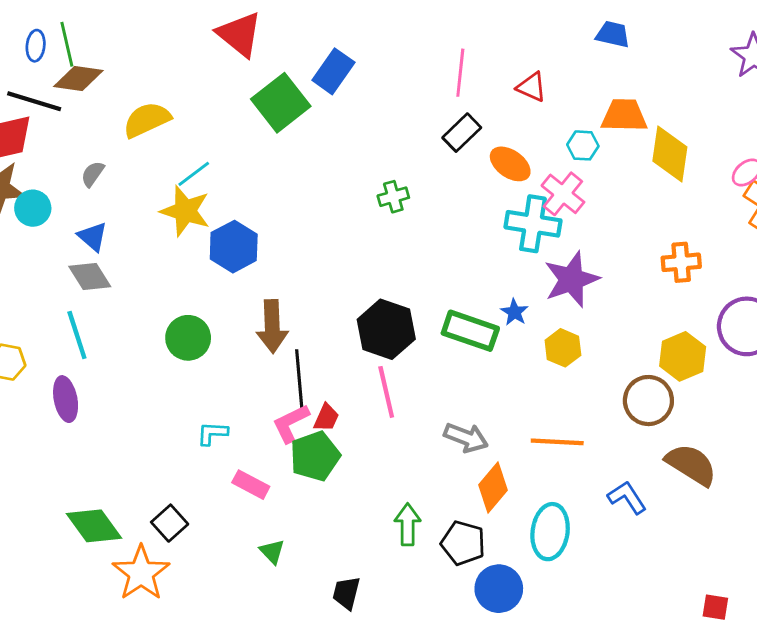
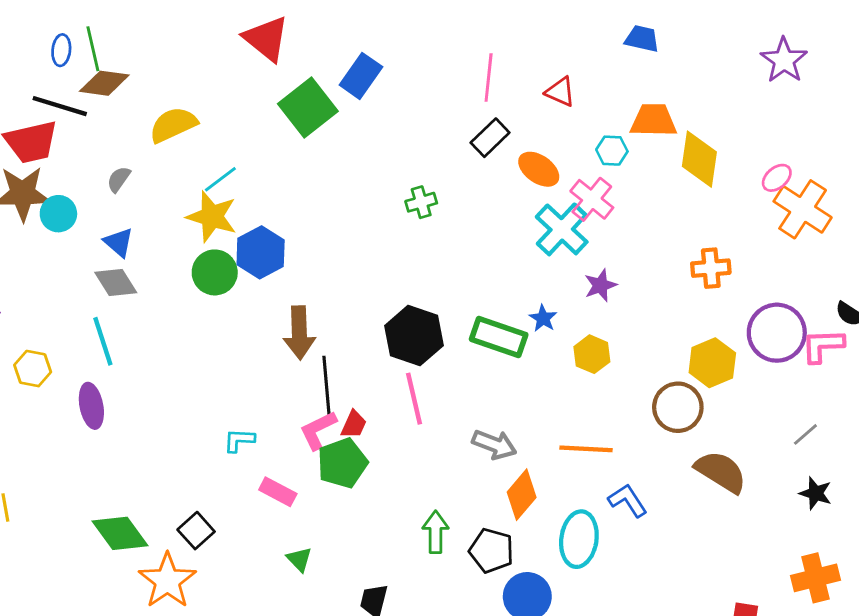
cyan cross: (533, 224) -> (562, 229), turned 34
purple star: (571, 279) -> (600, 285), size x0.6
green circle: (188, 338) -> (215, 272), moved
blue L-shape: (627, 497) -> (628, 500), moved

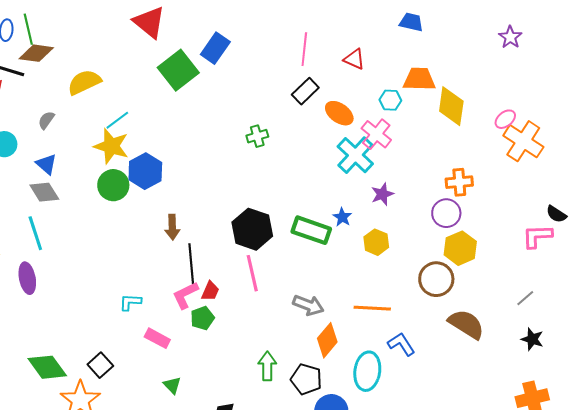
purple star: (784, 60) -> (510, 37), size x0.7
brown arrow: (299, 333) -> (172, 227), size x0.7
purple circle: (777, 333) -> (446, 213), moved, size x0.7
green pentagon: (342, 463) -> (202, 318), size x0.7

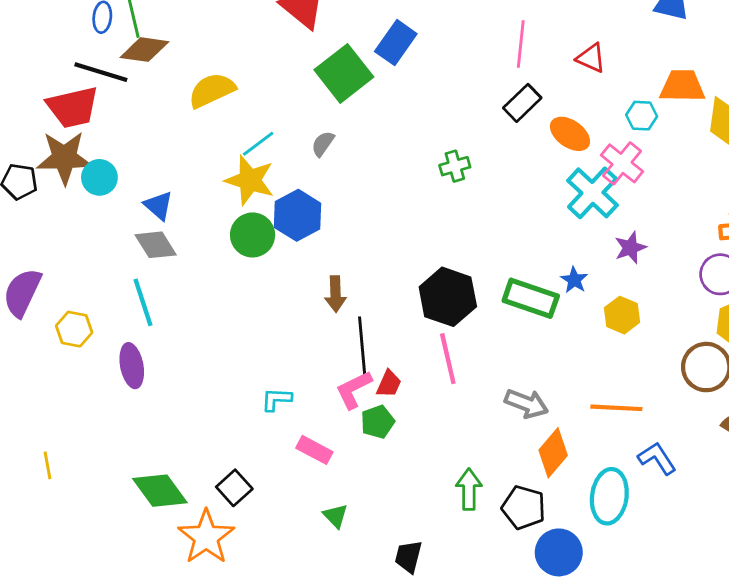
gray semicircle: (46, 120) -> (323, 144), moved

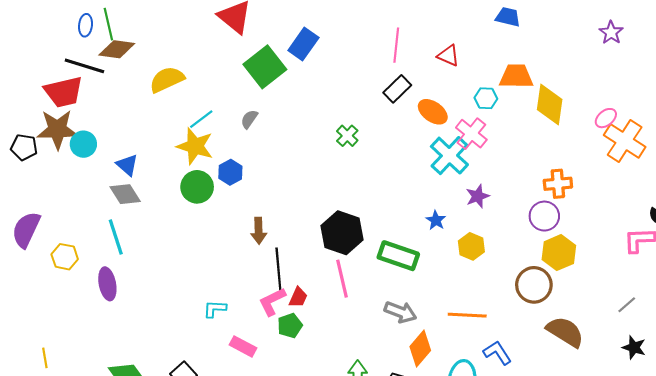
green cross: (455, 166) -> (347, 136), turned -30
blue hexagon: (298, 215) -> (230, 172), size x0.7
green rectangle: (531, 298) -> (398, 256), moved

